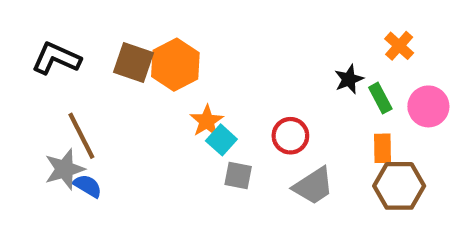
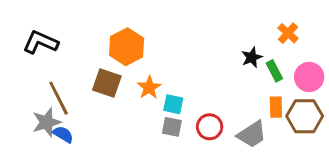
brown square: (134, 63) -> (107, 83), moved
red circle: (290, 136) -> (210, 127), moved
cyan square: (221, 140) -> (173, 104), moved, turned -30
gray trapezoid: (313, 186) -> (252, 134), moved
brown hexagon: (399, 186) -> (305, 116), moved

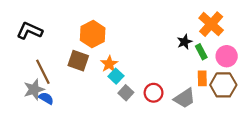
orange cross: (288, 33) -> (211, 24), size x1.6
cyan square: (173, 104) -> (116, 76), moved, turned 32
gray square: (172, 127) -> (126, 93), turned 32

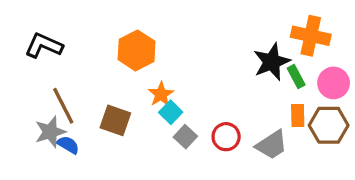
orange cross: (211, 24) -> (311, 36), turned -30
black star: (185, 42) -> (272, 62), size x1.6
brown square: (78, 61) -> (115, 120), moved

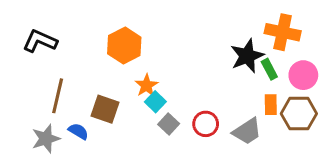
brown line: (63, 106) -> (58, 96), turned 40
gray star: (50, 132) -> (46, 139), moved
blue semicircle: (68, 145) -> (78, 131), moved

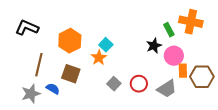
orange hexagon: (124, 45) -> (70, 41), moved
black star: (247, 56) -> (154, 46), moved, size x0.7
green rectangle: (269, 69) -> (169, 30), moved
pink circle: (303, 75) -> (174, 56), moved
cyan square: (155, 102) -> (106, 45), moved

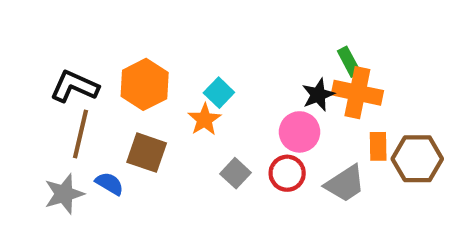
orange cross: (191, 22) -> (357, 93), moved
black L-shape: (27, 28) -> (74, 86), moved
pink circle: (174, 56) -> (300, 132), moved

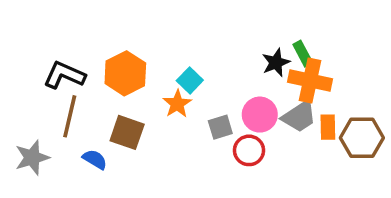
black star: (318, 95) -> (276, 63), moved
gray square: (235, 173) -> (220, 127), moved, turned 30
gray trapezoid: (345, 184) -> (299, 116), moved
gray star: (64, 194) -> (32, 158), moved

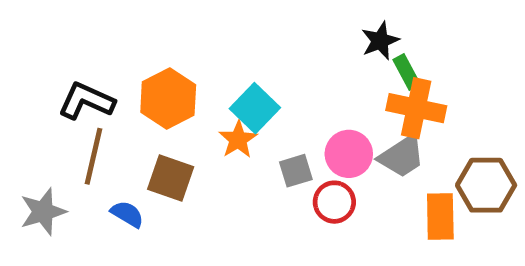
black star: (276, 63) -> (380, 41), moved
cyan square: (190, 80) -> (255, 108), size x1.4
orange rectangle: (328, 127) -> (440, 216), moved, size x1.4

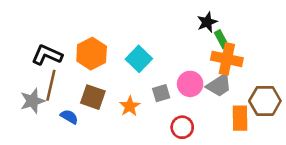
orange star: (238, 139) -> (130, 106), moved
red circle: (334, 202) -> (182, 127), moved
gray star: (43, 212) -> (32, 101), moved

